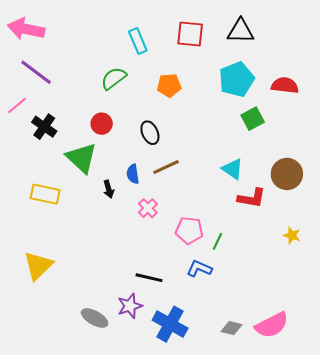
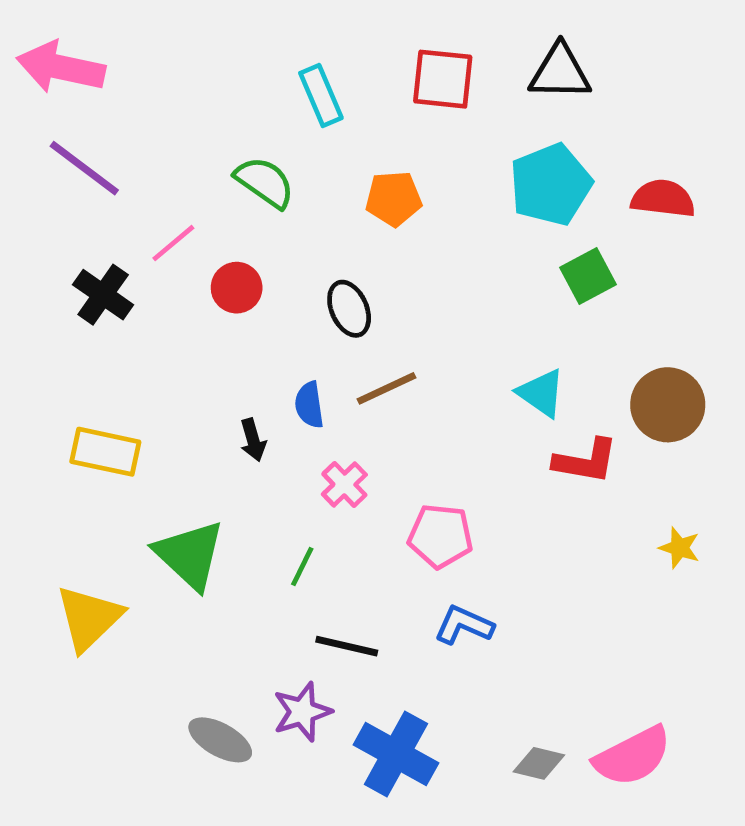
green semicircle: (114, 78) -> (265, 182), turned 72
pink line: (17, 105) -> (173, 243), moved
green triangle: (81, 158) -> (190, 555), moved
green line: (217, 241) -> (302, 566), moved

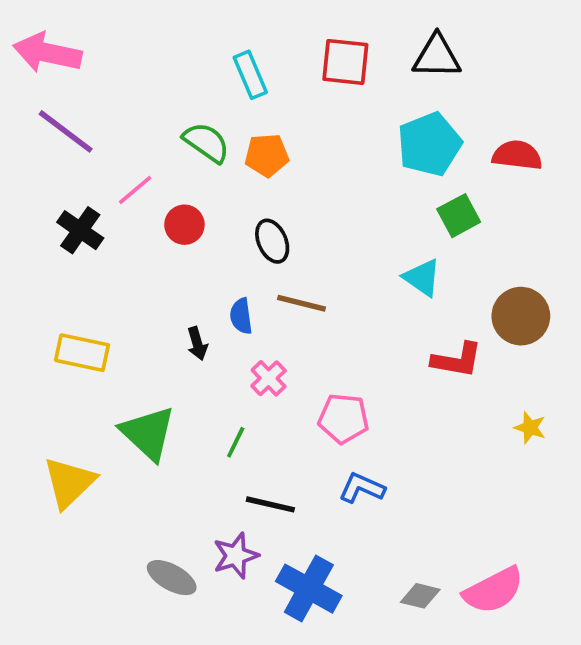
orange pentagon: (394, 199) -> (267, 155), moved
brown line: (387, 388) -> (301, 303), turned 39
cyan triangle: (541, 393) -> (422, 278), moved

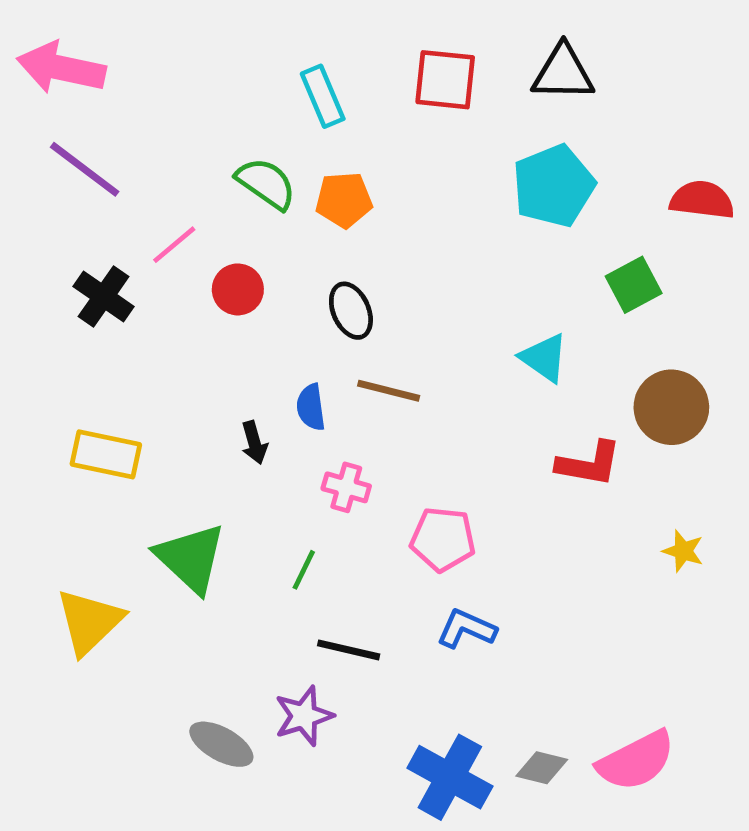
red semicircle: (517, 155) -> (702, 200), moved
green square: (459, 216) -> (634, 285), moved
pink cross: (269, 378) -> (346, 487), turned -30
blue cross: (309, 589) -> (450, 777), moved

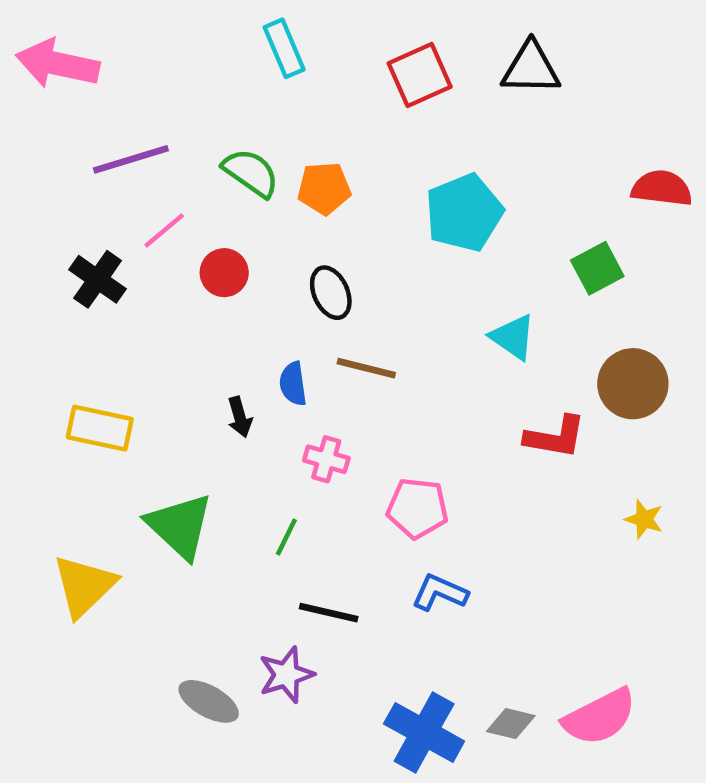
red square: (445, 80) -> (420, 75), turned -30
cyan rectangle: (323, 96) -> (284, 48), moved
purple line: (85, 169) -> (131, 159), moved, turned -54
cyan pentagon: (554, 186) -> (464, 213), moved

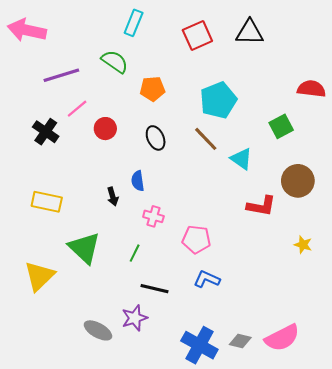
cyan rectangle: (284, 48) -> (134, 23), turned 45
green semicircle: (251, 173) -> (115, 62), moved
brown line: (366, 368) -> (206, 139), moved, turned 32

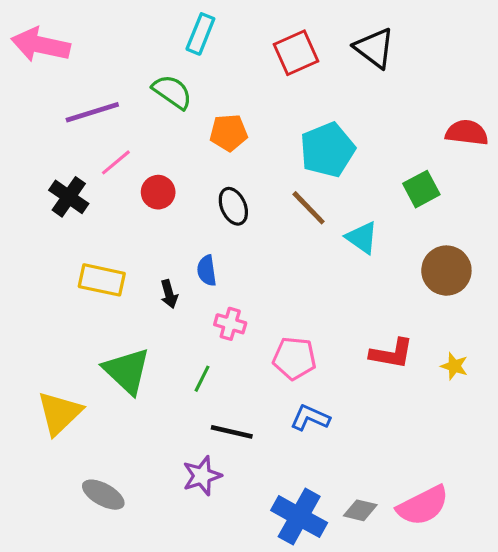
black triangle: (250, 32) -> (374, 48), turned 36
yellow rectangle: (47, 202) -> (102, 280), moved
red L-shape: (261, 206) -> (392, 354), moved
gray ellipse: (98, 330) -> (103, 495), moved

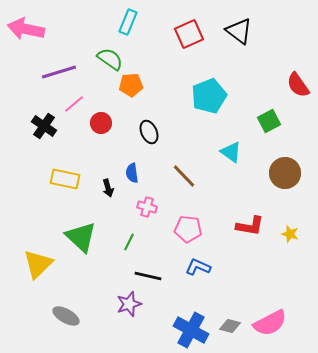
orange pentagon: (229, 133) -> (131, 85), moved
red semicircle: (467, 133) -> (298, 85), turned -132
brown line: (309, 208) -> (184, 176), moved

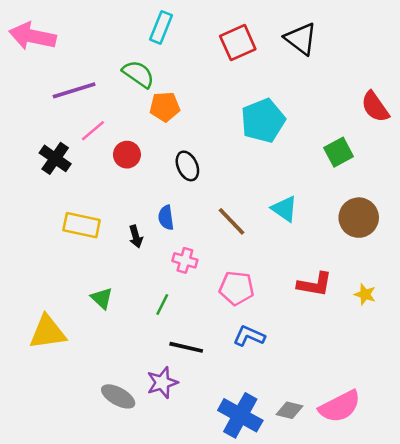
cyan triangle: (231, 152) -> (284, 209), moved
green triangle: (81, 237) -> (102, 298), size x0.6
yellow triangle: (38, 264) -> (48, 332), turned 36
gray ellipse: (66, 316) -> (118, 396), moved

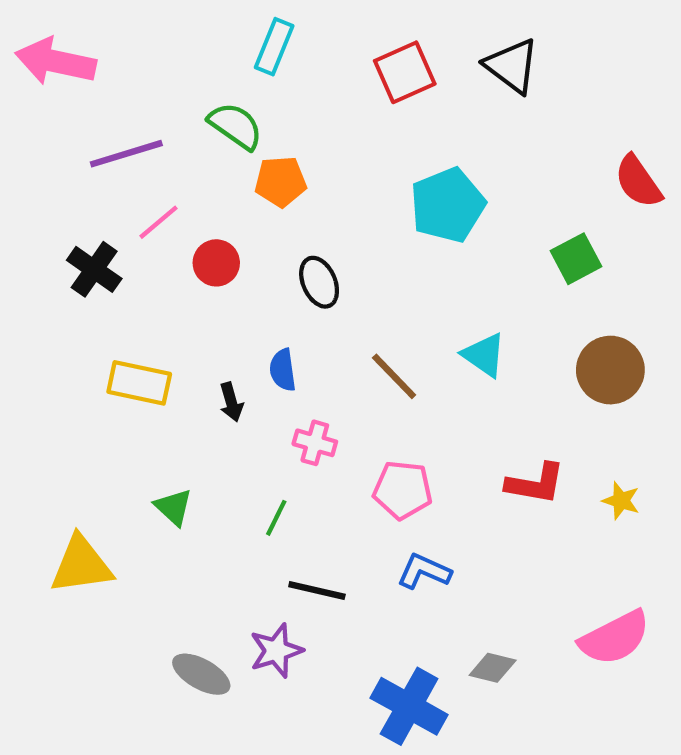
pink semicircle: (340, 407) -> (615, 638), moved
gray diamond: (289, 410) -> (493, 668), moved

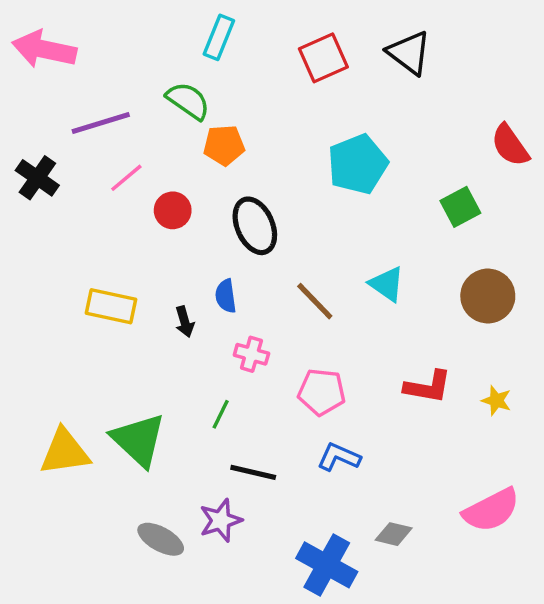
black cross: (94, 269) -> (37, 178), moved
black ellipse: (319, 282) -> (255, 226), size x1.4
green triangle: (173, 507) -> (138, 440), moved, size x1.8

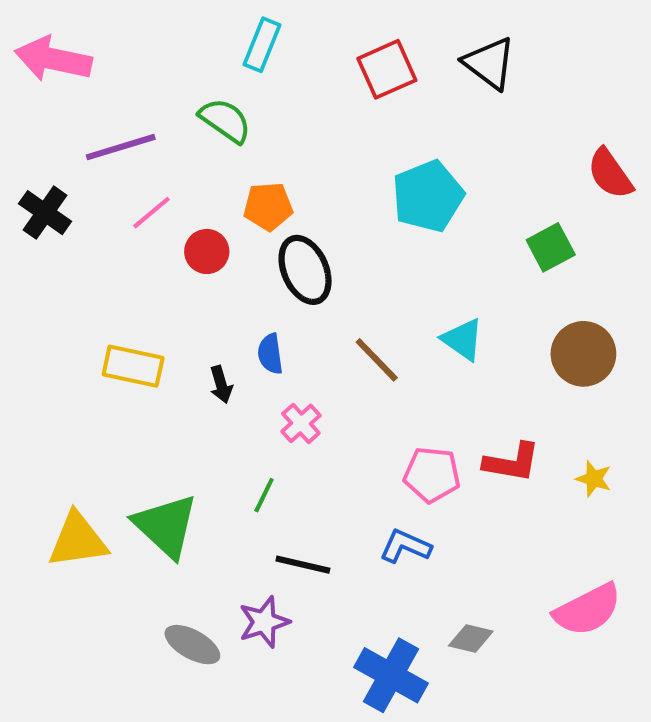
orange pentagon: (224, 145) -> (268, 206), moved
pink cross: (251, 354) -> (301, 423), turned 32
pink pentagon: (322, 392) -> (432, 475), moved

